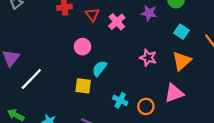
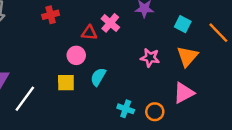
red triangle: (92, 15) -> (89, 33), moved, turned -40
yellow square: (83, 86) -> (66, 83), moved

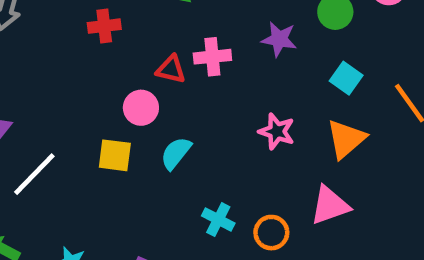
pink cross: (110, 23) -> (212, 57), turned 36

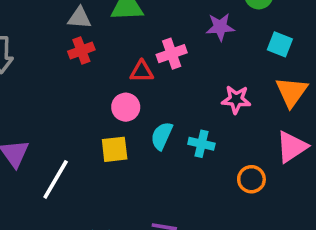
cyan cross: (218, 220) -> (201, 144), moved

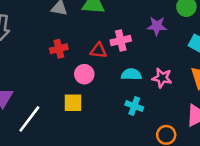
red cross: (81, 51) -> (59, 49), moved
cyan semicircle: (162, 136) -> (131, 74), moved, turned 60

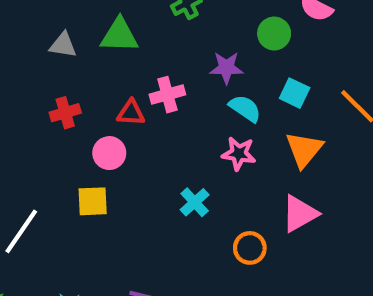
cyan semicircle: (131, 74) -> (245, 108), moved, turned 36
cyan cross: (134, 106) -> (195, 202), turned 30

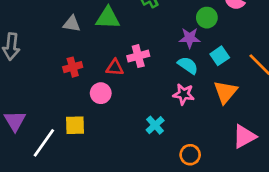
purple star: (226, 68) -> (190, 38), moved
cyan square: (295, 93) -> (220, 56), turned 30
yellow square: (93, 201) -> (75, 125), moved
pink triangle: (300, 214) -> (244, 137), moved

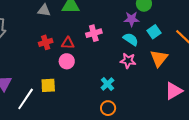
red triangle: (115, 68) -> (68, 43), moved
orange circle: (190, 155) -> (108, 108), moved

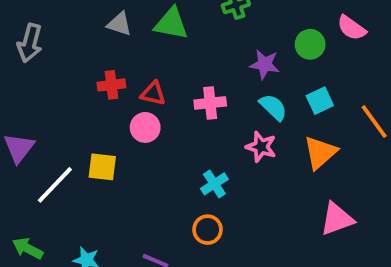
purple star: (132, 19) -> (265, 64), moved
pink cross: (94, 33) -> (210, 103), moved

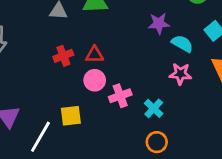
purple star: (265, 64) -> (159, 23), moved
pink cross: (210, 103) -> (120, 96), moved

